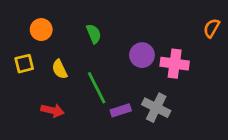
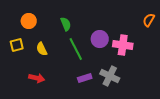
green line: (97, 88) -> (76, 49), moved

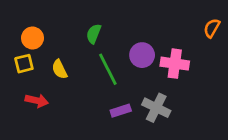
orange circle: (29, 21) -> (32, 38), moved
green semicircle: (66, 24) -> (94, 34), turned -136
red arrow: (37, 78) -> (37, 101), moved

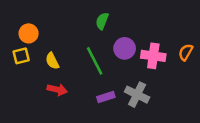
orange semicircle: (212, 28) -> (186, 52), moved
green semicircle: (94, 34) -> (102, 21), moved
red arrow: (37, 101) -> (57, 90), moved

